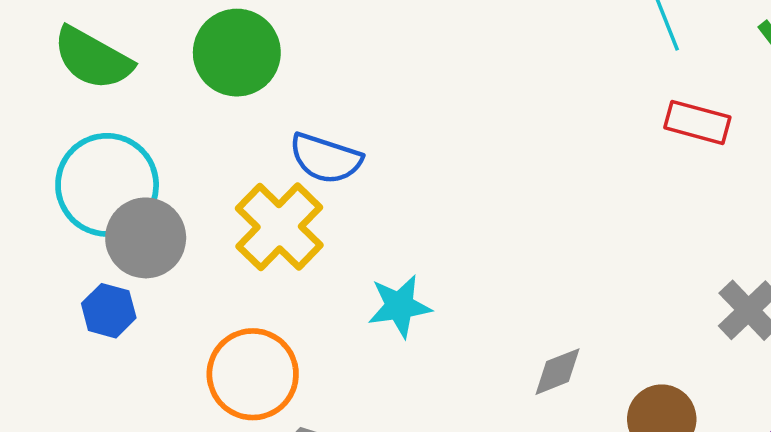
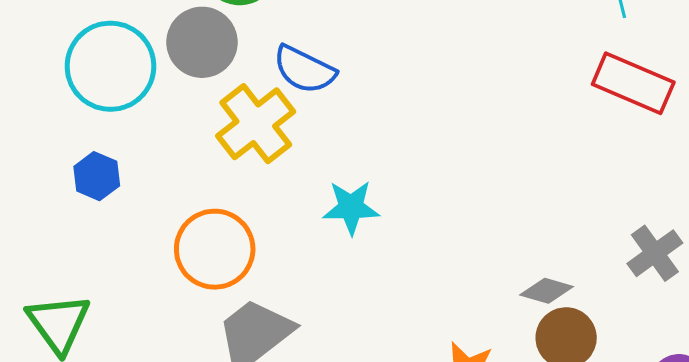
red rectangle: (697, 122) -> (633, 83), size x1.4
gray circle: (146, 238) -> (202, 42), moved
gray diamond: (557, 372) -> (547, 291), moved, turned 30

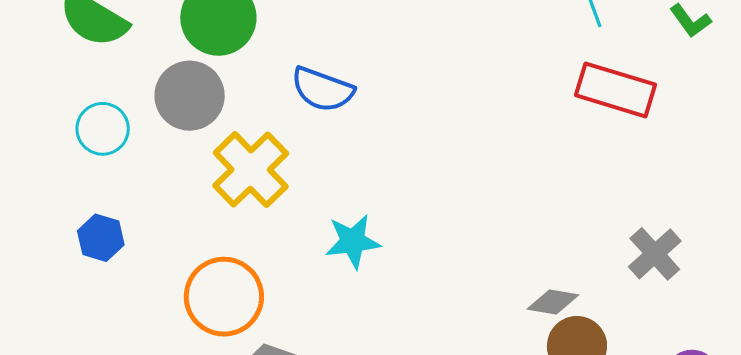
cyan circle: (110, 66) -> (103, 129), size x0.6
blue semicircle: (304, 70) -> (323, 89), moved

